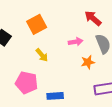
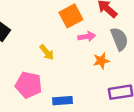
orange square: (37, 24) -> (71, 16), moved

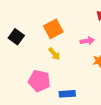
orange square: (71, 16) -> (53, 29), moved

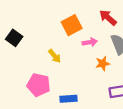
orange square: (53, 29) -> (72, 25), moved

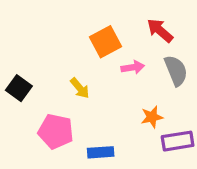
black square: (14, 38) -> (19, 88), moved
orange star: (103, 63) -> (152, 117), moved

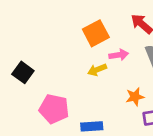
yellow arrow: (80, 88) -> (97, 70), moved, turned 108

